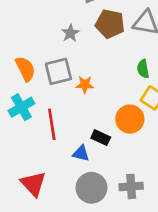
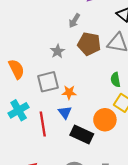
orange semicircle: (25, 69) -> (16, 69), moved
black rectangle: (101, 138) -> (82, 135), size x1.5
blue triangle: (81, 153) -> (65, 112), moved, turned 40

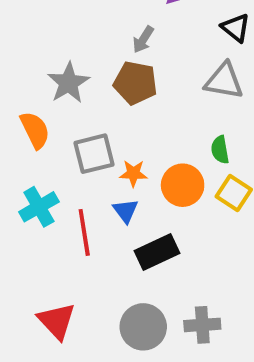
brown pentagon: (89, 44) -> (135, 83), moved
gray star: (58, 51) -> (68, 83), moved, size x1.5
orange circle: (105, 120) -> (183, 185), moved
black rectangle: (82, 135) -> (157, 252), turned -50

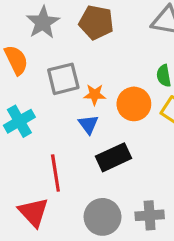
red line: (84, 232) -> (55, 173), moved

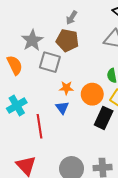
gray square: (63, 79) -> (50, 62), moved, turned 30
black rectangle: (113, 157) -> (104, 118), moved, turned -40
red line: (55, 173) -> (39, 126), moved

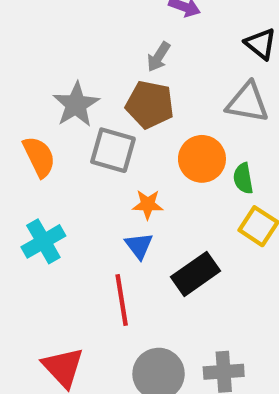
orange circle: (92, 94) -> (202, 159), moved
black rectangle: (104, 118) -> (195, 274), moved, turned 30
red line: (39, 126) -> (122, 300), moved

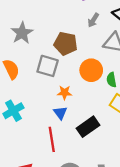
gray arrow: (159, 57) -> (93, 20), moved
gray star: (76, 105) -> (22, 33), moved

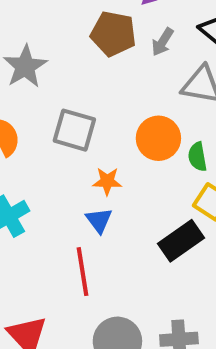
brown pentagon: (66, 44) -> (113, 34), moved
black rectangle: (88, 127) -> (181, 241), moved

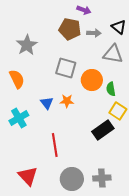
gray arrow: (163, 42) -> (94, 33), turned -120
gray square: (74, 130) -> (66, 68), moved
blue triangle: (99, 220) -> (47, 103), moved

